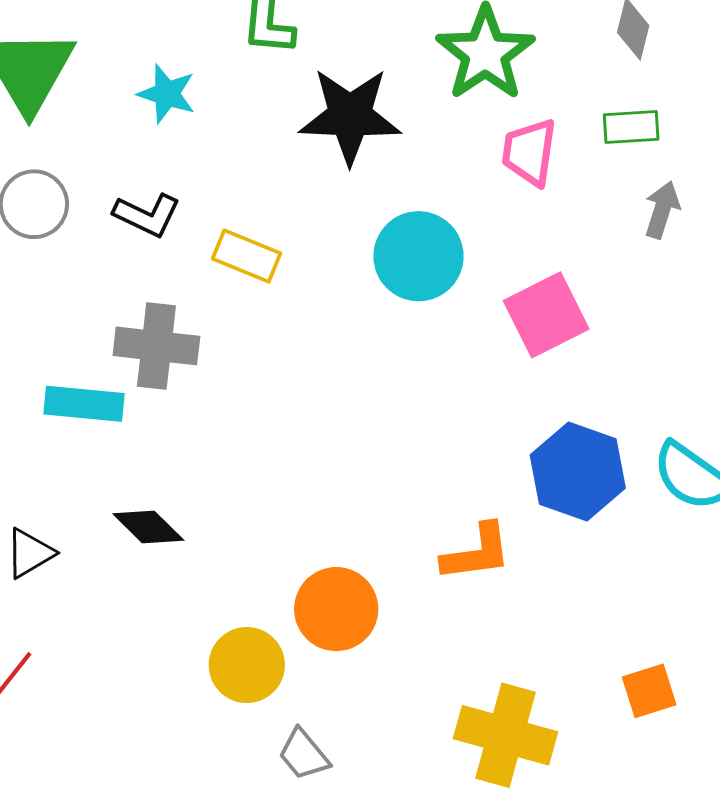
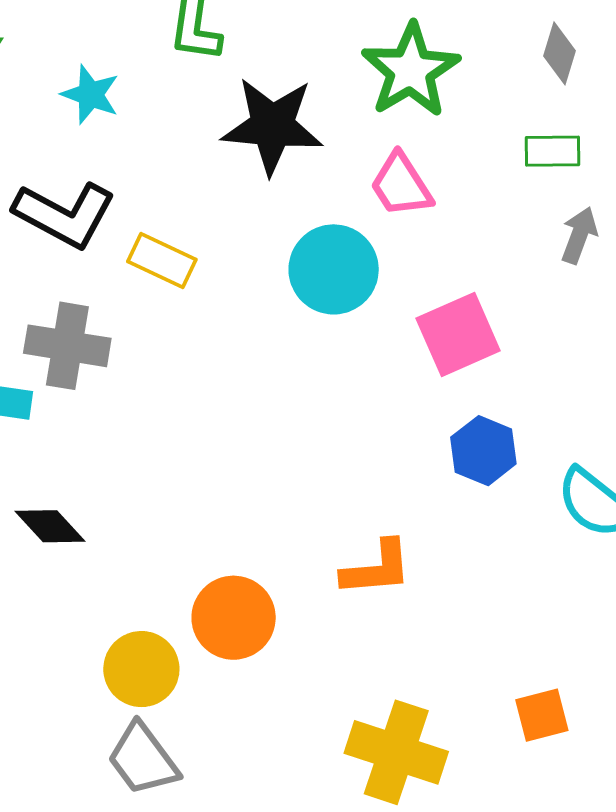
pink trapezoid: (529, 152) -> (401, 185), moved, turned -44
black L-shape: (147, 215) -> (65, 215), size x1.5
blue hexagon: (578, 472) -> (483, 451), moved, size x0.7
gray trapezoid: (304, 754) -> (143, 759), moved, size x1.4

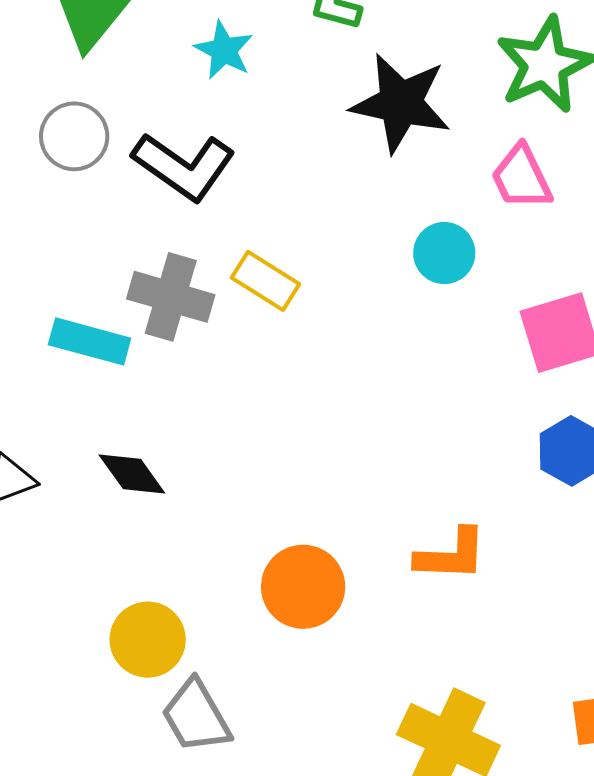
yellow rectangle: (162, 261) -> (266, 281), moved
cyan circle: (334, 269) -> (444, 253), size x0.7
yellow circle: (141, 669) -> (148, 640), moved

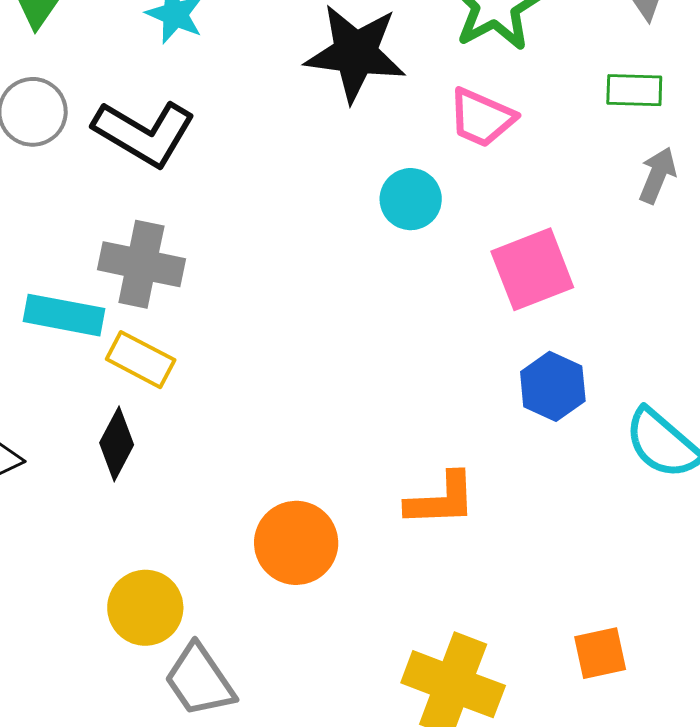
pink trapezoid: (521, 177) -> (482, 118), turned -36
yellow rectangle: (266, 281) -> (141, 360), moved
black diamond: (132, 474) -> (117, 444), turned 68

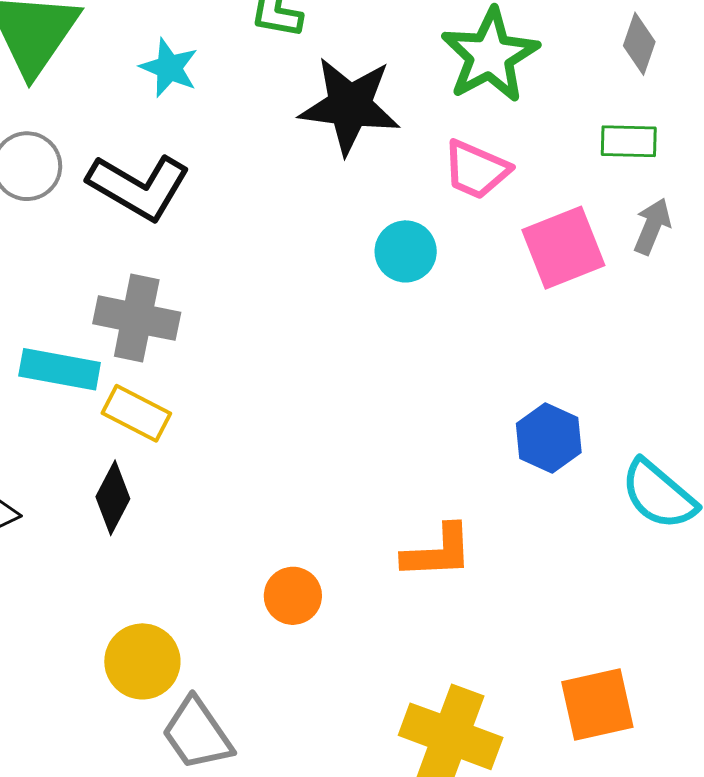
pink square: (532, 269) -> (563, 248), moved
orange circle: (296, 543) -> (293, 596), size x0.7
orange square: (600, 653) -> (597, 705), size x1.4

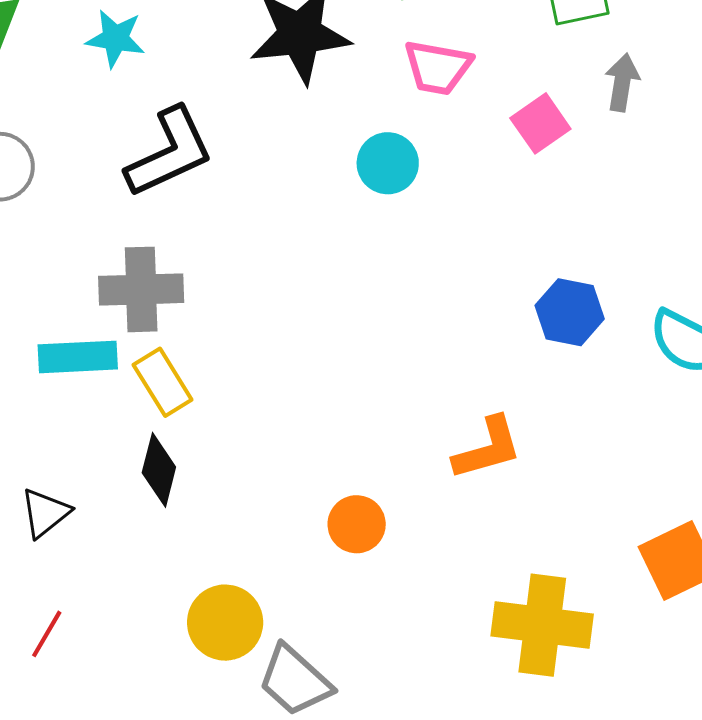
black L-shape: (139, 187) -> (170, 153), moved, turned -42
pink square: (563, 248) -> (540, 123), size x0.7
yellow rectangle: (136, 413) -> (163, 382), turned 44

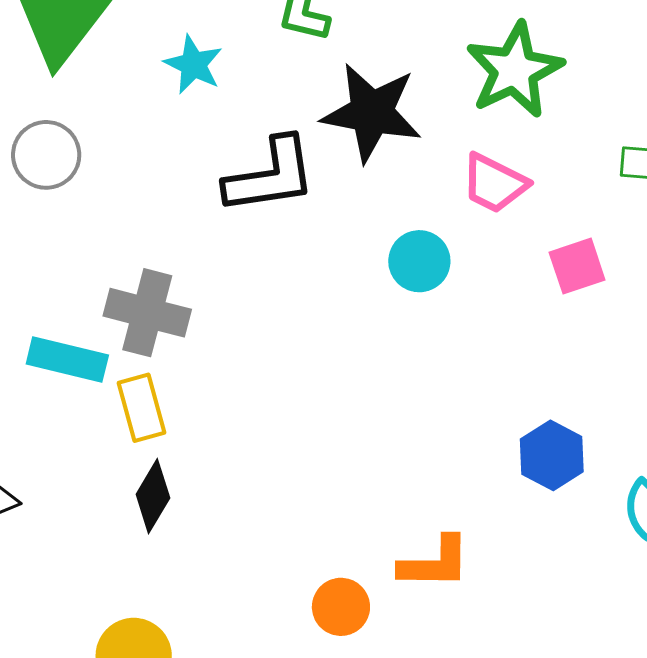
black L-shape: (170, 153) -> (270, 176), moved
black diamond: (159, 470) -> (153, 496), moved
orange circle: (357, 524) -> (341, 607), moved

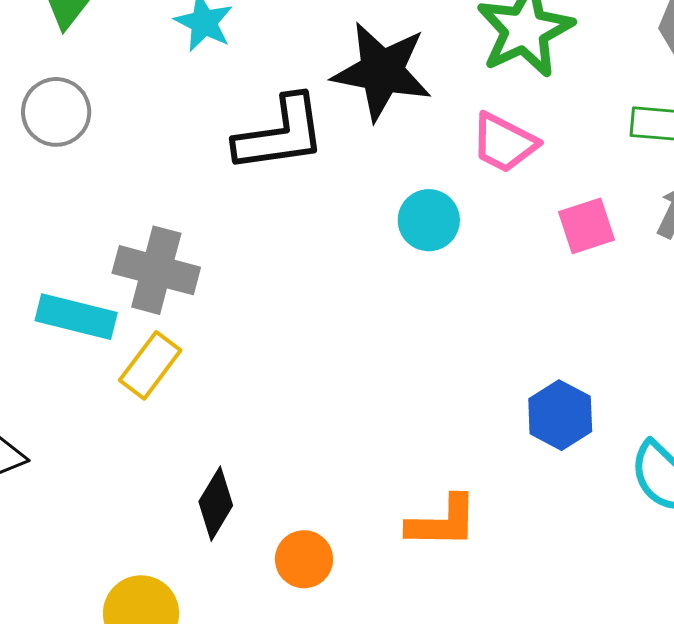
yellow rectangle: (142, 408) -> (150, 365), turned 52
black diamond: (153, 496) -> (216, 504), moved
orange circle: (341, 607) -> (304, 559), moved

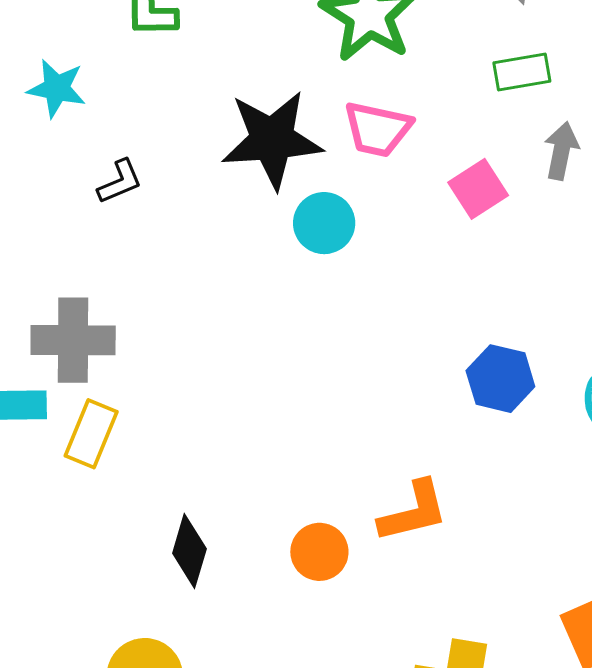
black star: (382, 71) -> (272, 140), moved
black L-shape: (280, 134) -> (120, 182), moved, size x0.5
orange circle: (304, 559) -> (319, 552), moved

